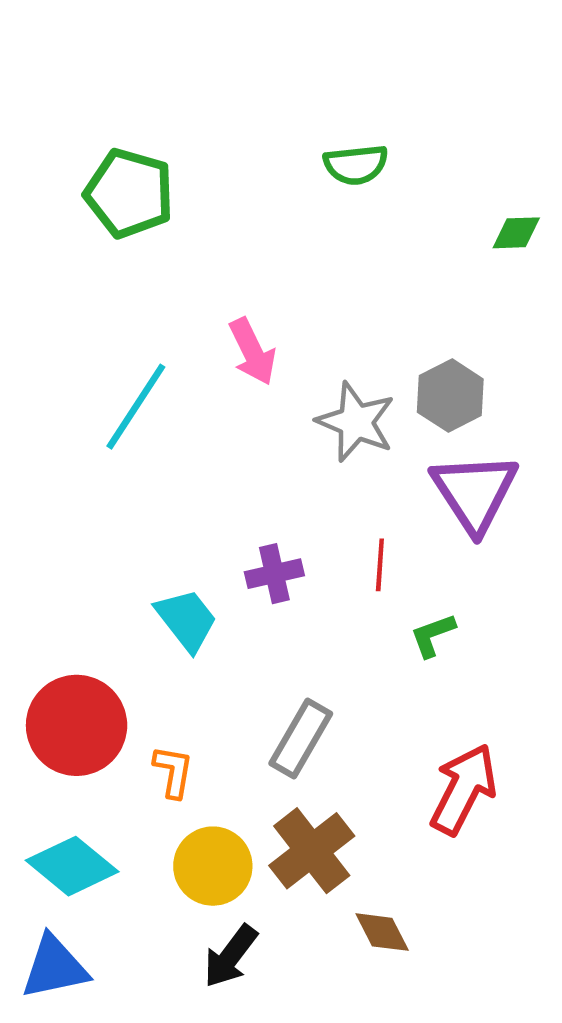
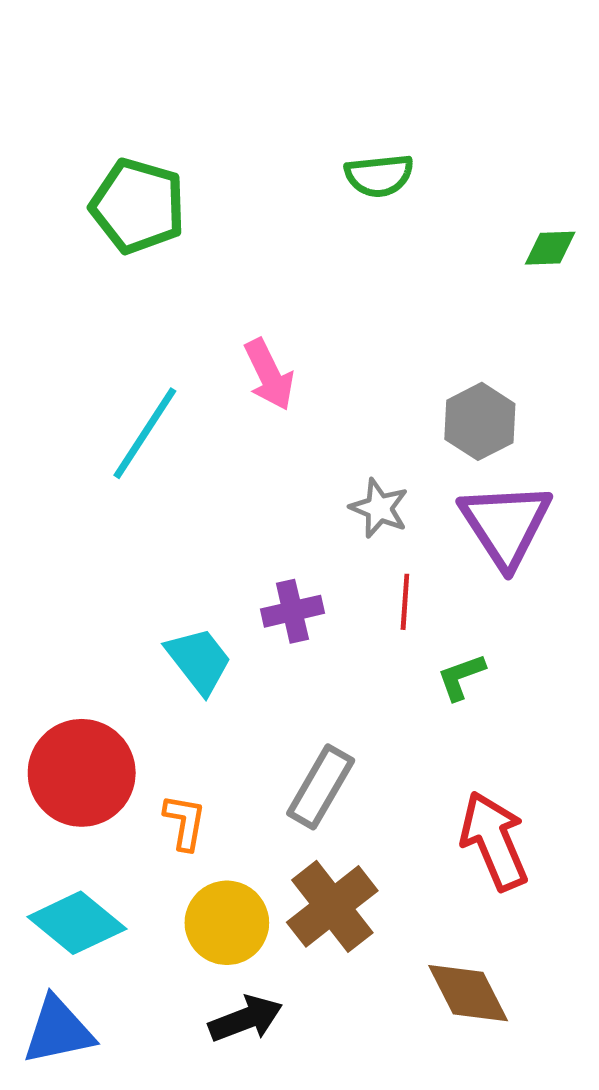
gray star: (356, 422) -> (379, 508), moved, size x0.7
red arrow: (463, 789) -> (494, 841), turned -50
brown diamond: (382, 932) -> (468, 993), moved, size x1.4
black arrow: (230, 956) -> (246, 1019), turned -148

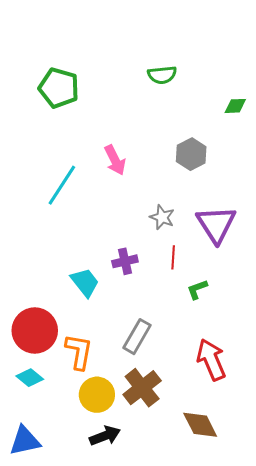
gray hexagon: (480, 421) -> (191, 154), moved
orange L-shape: (185, 822) -> (79, 352), size x1.5
cyan diamond: (77, 923) -> (30, 378), moved, size x0.7

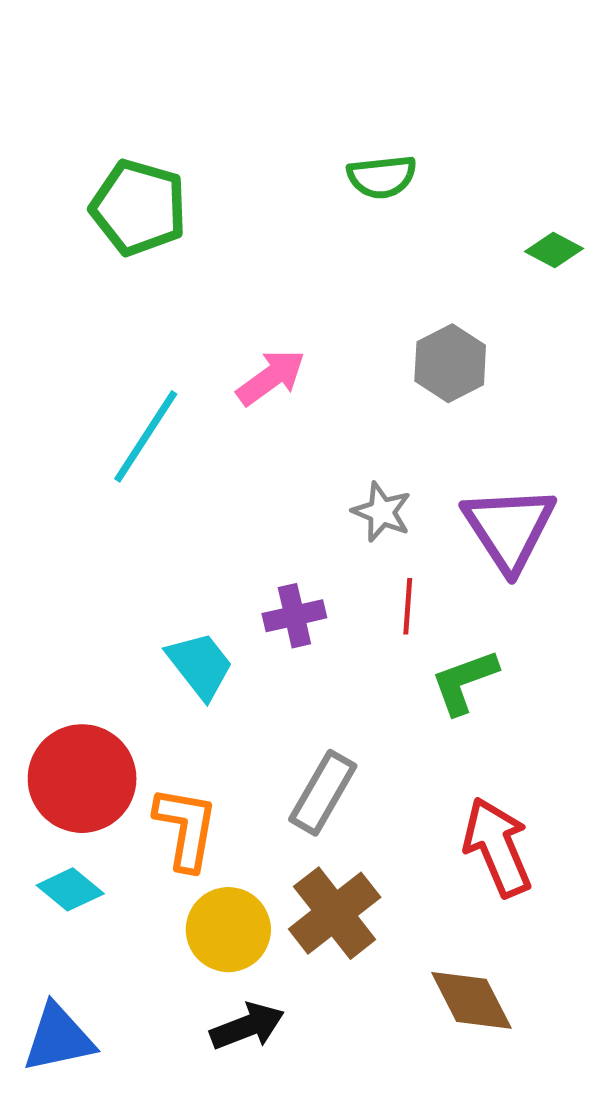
green diamond: (235, 106) -> (554, 250), turned 30
pink arrow: (115, 160) -> (271, 377), turned -100
green L-shape: (197, 289) -> (464, 682), size x1.4

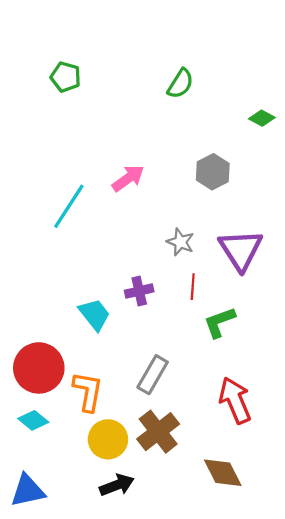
green semicircle: (382, 177) -> (180, 84), turned -52
green pentagon: (139, 207) -> (66, 77), moved, size x0.7

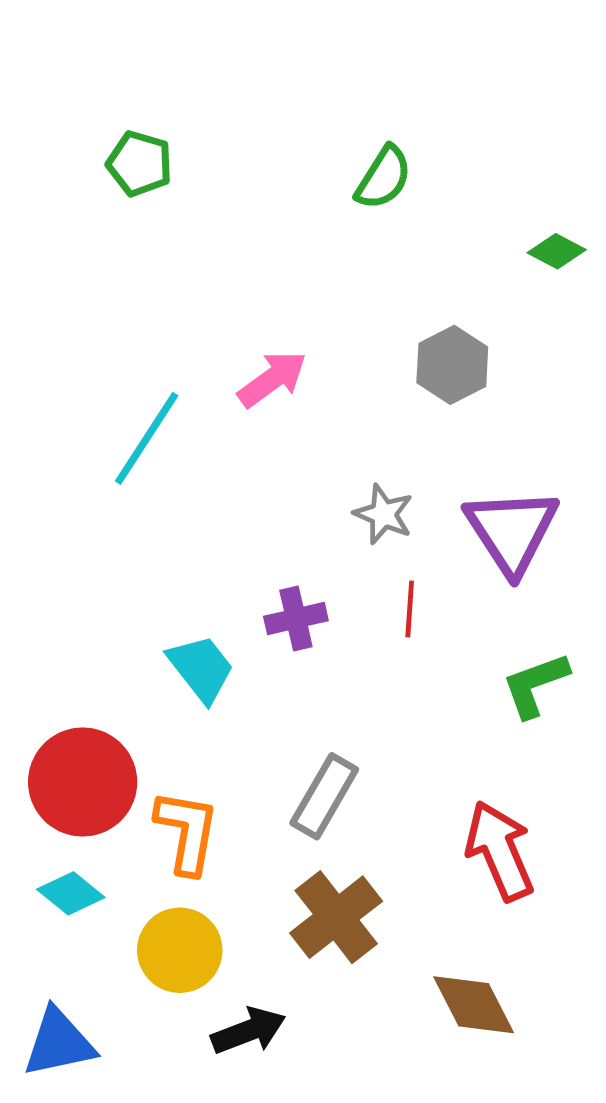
green L-shape: (219, 322) -> (535, 685), moved
yellow circle: (108, 439) -> (180, 950), moved

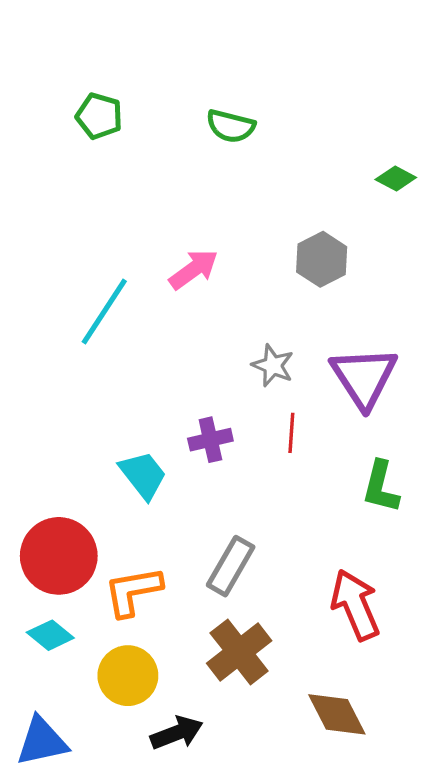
green semicircle: (384, 178) -> (231, 126), moved, turned 72
green L-shape: (535, 685) -> (381, 487), turned -56
orange L-shape: (187, 832) -> (133, 591), turned -110

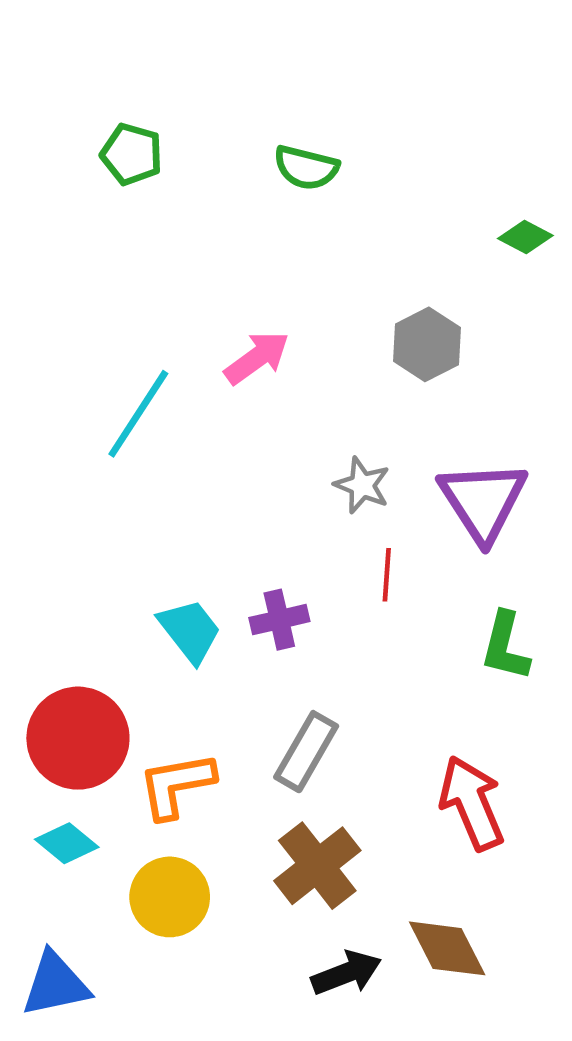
purple cross: (210, 440) -> (279, 620), moved
black arrow: (177, 733) -> (346, 973), moved

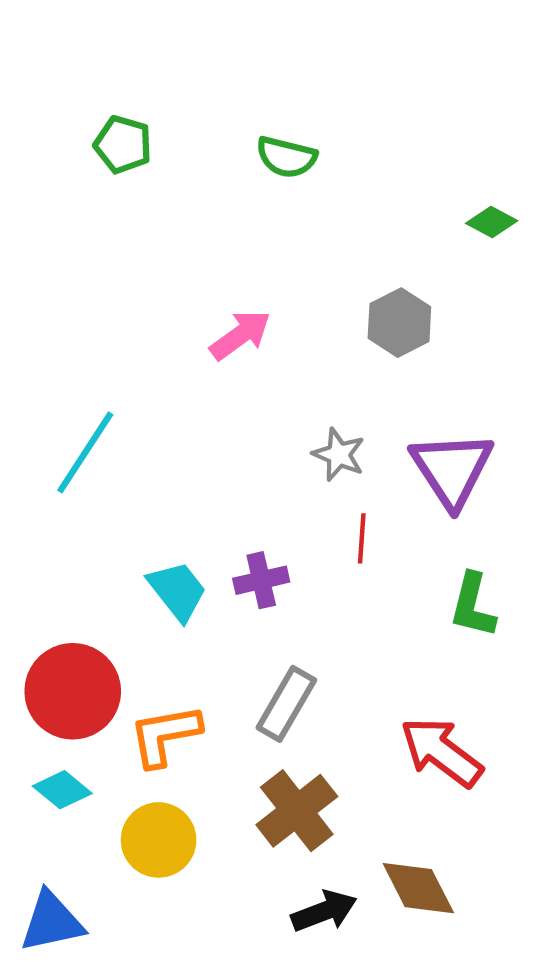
cyan line: (138, 414) -> (85, 452), moved
red arrow: (472, 803) -> (441, 752), turned -30

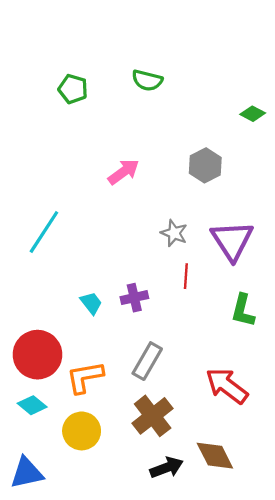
green pentagon: (123, 145) -> (73, 89), moved
cyan trapezoid: (177, 591) -> (91, 303), size x0.7

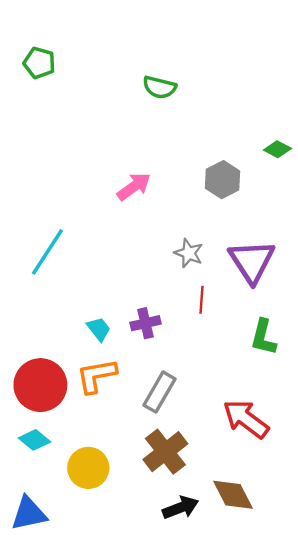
green pentagon: (73, 89) -> (39, 63), moved
green diamond: (253, 114) -> (277, 149), moved
orange L-shape: (85, 377) -> (96, 376), moved

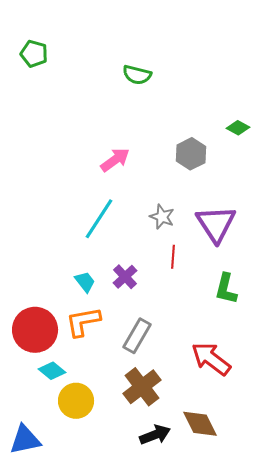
cyan line: (47, 252) -> (99, 219), moved
purple cross: (145, 323) -> (125, 277), turned -30
cyan diamond: (35, 440) -> (52, 371), moved

